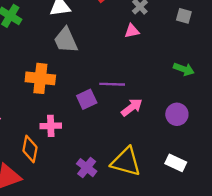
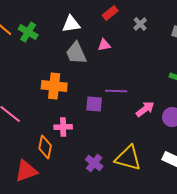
pink triangle: (132, 31) -> (104, 45), moved
purple square: (87, 99) -> (94, 104), turned 30
pink arrow: (132, 107) -> (145, 109), moved

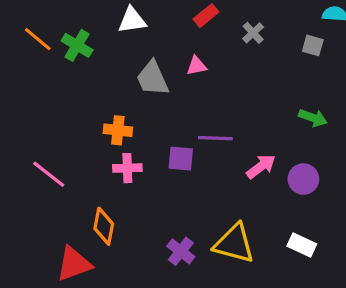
white triangle: (71, 24) -> (132, 20), moved
orange cross: (54, 86) -> (118, 130), size x0.7
pink cross: (63, 127) -> (127, 168), moved

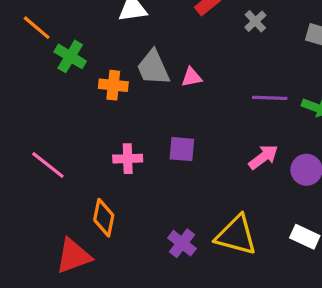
green cross: (77, 45) -> (70, 56), moved
pink triangle: (197, 66) -> (192, 77), moved
orange cross: (118, 130) -> (113, 85), moved
purple line: (215, 138) -> (270, 98), moved

